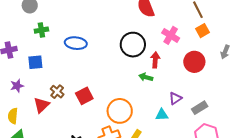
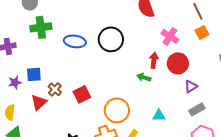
green cross: (41, 30) -> (41, 27), size x1.5
black circle: (133, 45) -> (111, 39), moved
blue square: (35, 62) -> (34, 74), moved
red circle: (194, 62) -> (178, 63), moved
purple triangle: (175, 98) -> (191, 86), moved

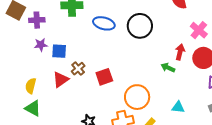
purple star: (15, 82) -> (41, 45), moved

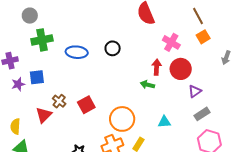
black circle: (140, 26) -> (113, 48), size x0.6
blue square: (59, 51) -> (37, 77), moved

